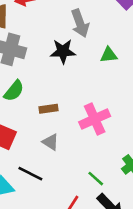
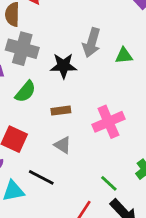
gray arrow: (80, 23) -> (92, 43), moved, turned 36
black star: (63, 51) -> (63, 66), moved

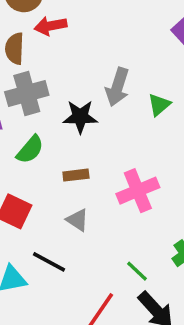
gray cross: (22, 49) -> (27, 93), turned -32
green triangle: (124, 56) -> (159, 105), turned -36

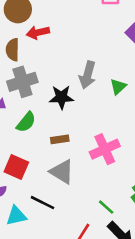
gray triangle: (77, 220) -> (62, 172), size x1.5

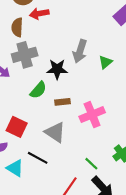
green semicircle: (26, 122) -> (38, 90), moved
brown rectangle: (60, 139) -> (62, 102), moved
cyan triangle: (16, 216) -> (15, 168), turned 42

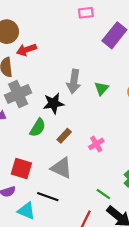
brown rectangle: (62, 102) -> (64, 136), turned -32
pink cross: (92, 115) -> (96, 144), size x0.6

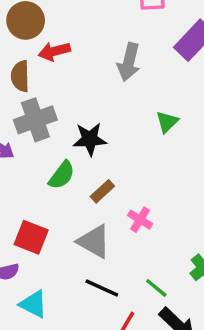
gray arrow: (74, 81) -> (129, 62), moved
pink cross: (96, 144) -> (140, 220), moved, turned -32
black line: (48, 197) -> (102, 288), moved

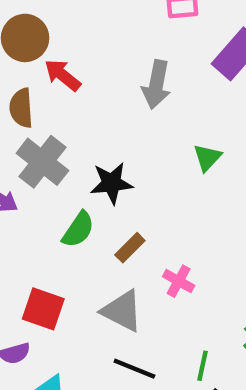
red arrow: (54, 51) -> (63, 75), turned 56
gray cross: (35, 120) -> (42, 162), turned -30
green line: (156, 288) -> (203, 366), turned 65

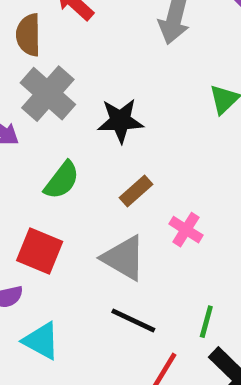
green semicircle: (78, 230) -> (62, 180), moved

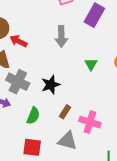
pink cross: (186, 230) -> (90, 122), size x1.5

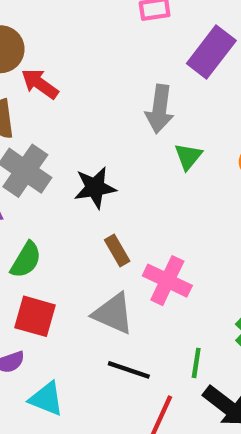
gray arrow: (61, 36) -> (160, 109), moved
brown rectangle: (65, 112) -> (117, 250), turned -72
green semicircle: (33, 116) -> (26, 260), moved

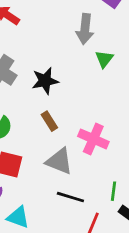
brown rectangle: (117, 250) -> (49, 121), moved

